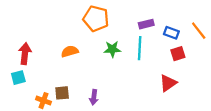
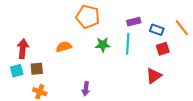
brown square: (62, 93) -> (37, 69), moved

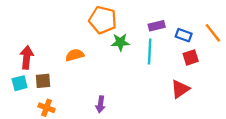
green star: (103, 45) -> (120, 42), moved

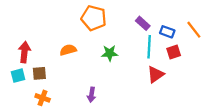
purple rectangle: (157, 26) -> (143, 23), turned 56
green star: (120, 42) -> (110, 53), moved
cyan line: (150, 52) -> (149, 47), moved
red triangle: (180, 89) -> (156, 74), moved

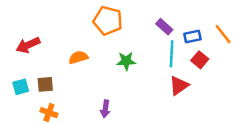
blue rectangle: (167, 32) -> (192, 37), turned -32
red arrow: (24, 52) -> (28, 45), moved, turned -120
red square: (174, 52) -> (200, 60), turned -32

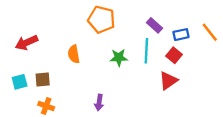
cyan line: (172, 54) -> (146, 51), moved
orange semicircle: (78, 57) -> (74, 54), turned -84
red square: (200, 60) -> (174, 55), moved

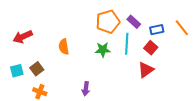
orange pentagon: (101, 20) -> (108, 22), moved, turned -30
brown square: (43, 79) -> (37, 69), turned -32

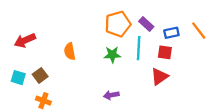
red square: (151, 48) -> (165, 52), turned -32
cyan square: (17, 71) -> (18, 78), turned 32
purple arrow: (86, 89) -> (111, 95), moved, turned 72

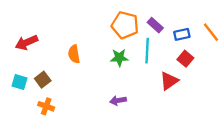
orange pentagon: (118, 24) -> (125, 25), turned 30
red square: (165, 52) -> (185, 59), moved, turned 32

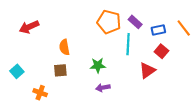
red arrow: (26, 43) -> (29, 27), moved
green star: (119, 58) -> (98, 65), moved
brown square: (43, 80) -> (60, 70), moved, turned 32
cyan square: (19, 82) -> (17, 71), turned 32

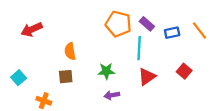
red square: (161, 51) -> (184, 71), moved
red triangle: (147, 70) -> (147, 77), moved

